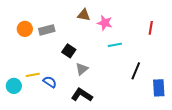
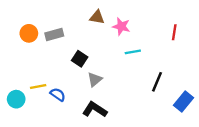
blue rectangle: (159, 88) -> (184, 101), turned 42

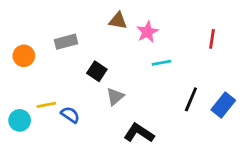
pink star: (121, 26) -> (147, 32), turned 30
orange circle: (29, 33) -> (24, 56), moved
blue rectangle: (184, 101) -> (223, 105), moved
black L-shape: (95, 110) -> (139, 133), moved

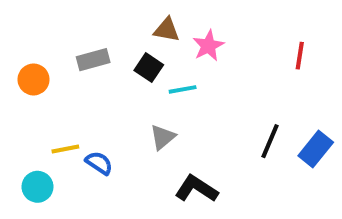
cyan line: (161, 63) -> (183, 89), moved
black square: (97, 71) -> (149, 68), moved
cyan circle: (20, 120) -> (38, 187), moved

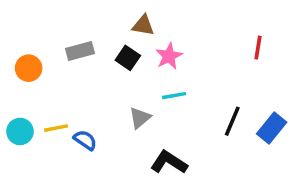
pink star: (208, 46) -> (169, 56), moved
cyan line: (183, 89) -> (174, 96), moved
cyan circle: (38, 187) -> (20, 131), moved

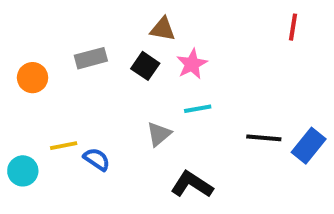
red line: (258, 48) -> (293, 27), moved
black line: (232, 121) -> (264, 138), turned 72
cyan circle: (20, 131) -> (23, 171), moved

